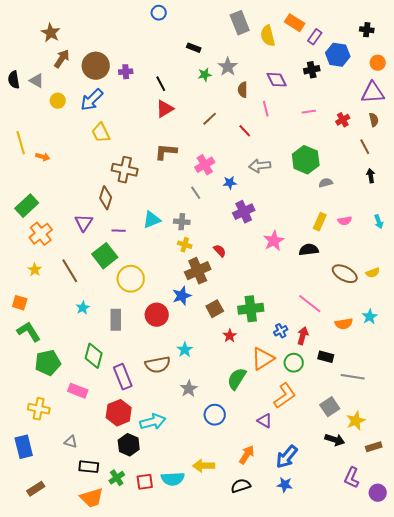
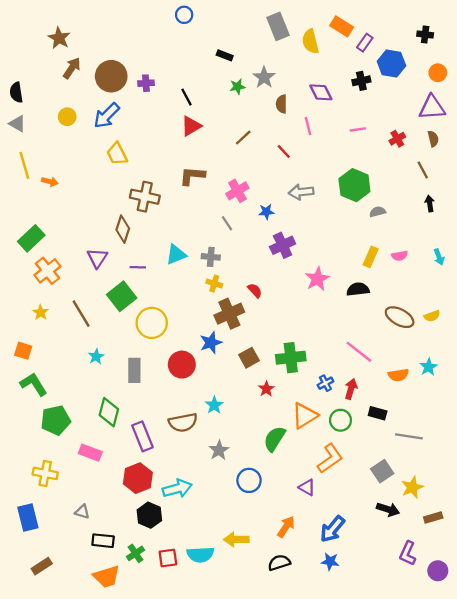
gray triangle: (37, 81) -> (17, 124), moved

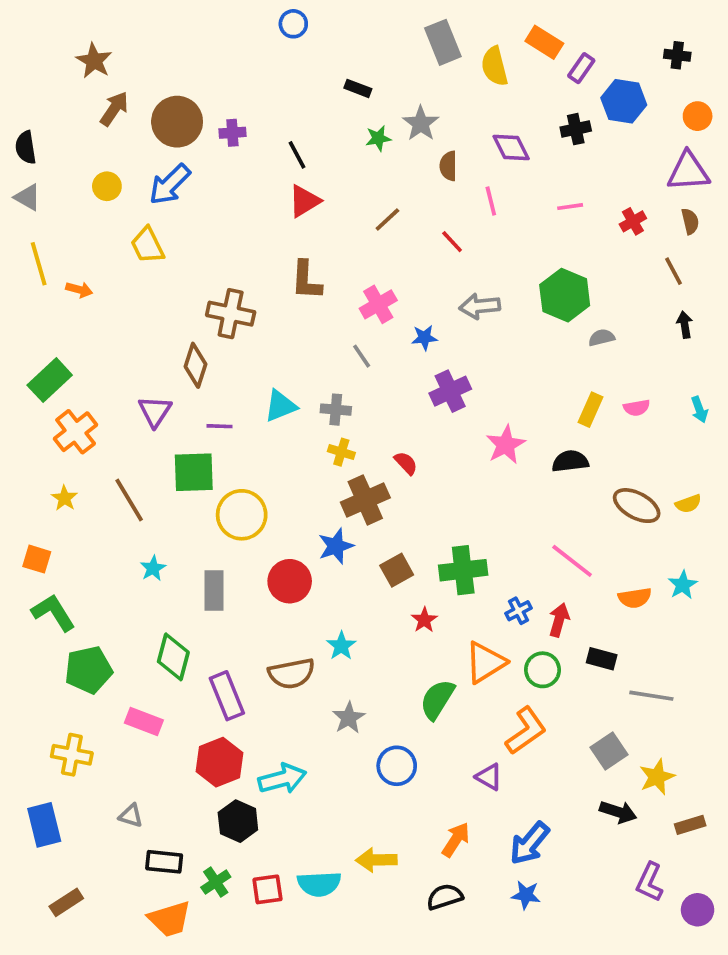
yellow trapezoid: (117, 154) -> (148, 245), moved
brown L-shape: (192, 176) -> (306, 280), turned -92
green square: (122, 296) -> (194, 472), turned 36

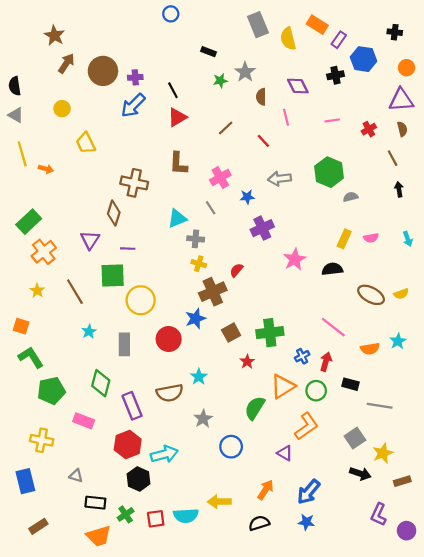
blue arrow: (170, 184) -> (133, 105), moved
cyan triangle: (280, 406) -> (177, 218), moved
red semicircle: (406, 463) -> (236, 270), turned -96

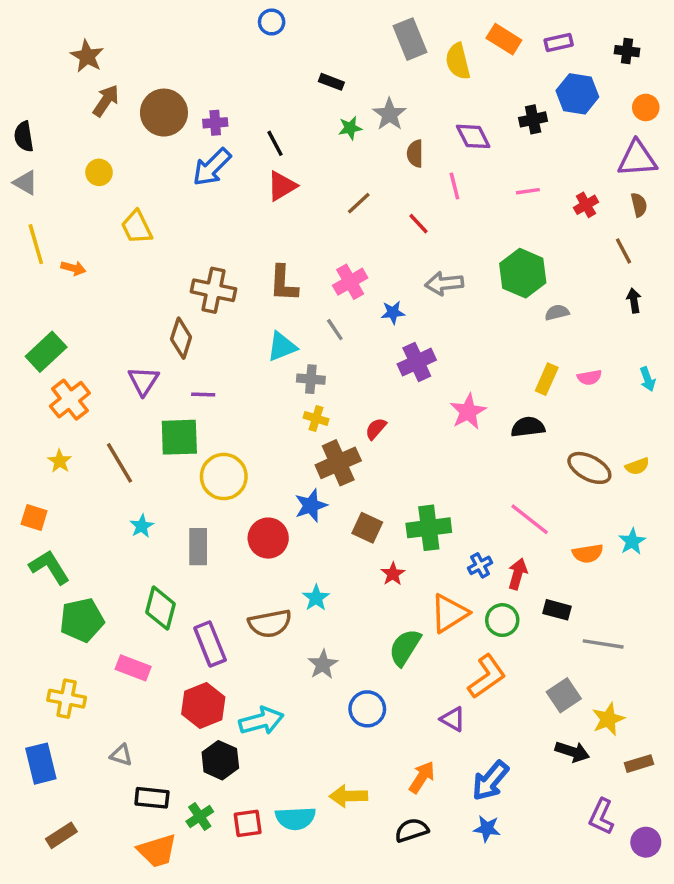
purple rectangle: (339, 40) -> (559, 43), moved, turned 42
brown L-shape: (178, 164) -> (284, 283), moved
brown square: (231, 333) -> (367, 528), turned -36

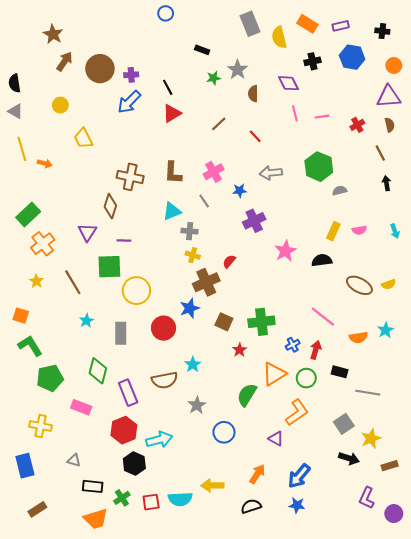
black cross: (533, 119) -> (313, 61), moved
pink line: (454, 186) -> (295, 113), moved

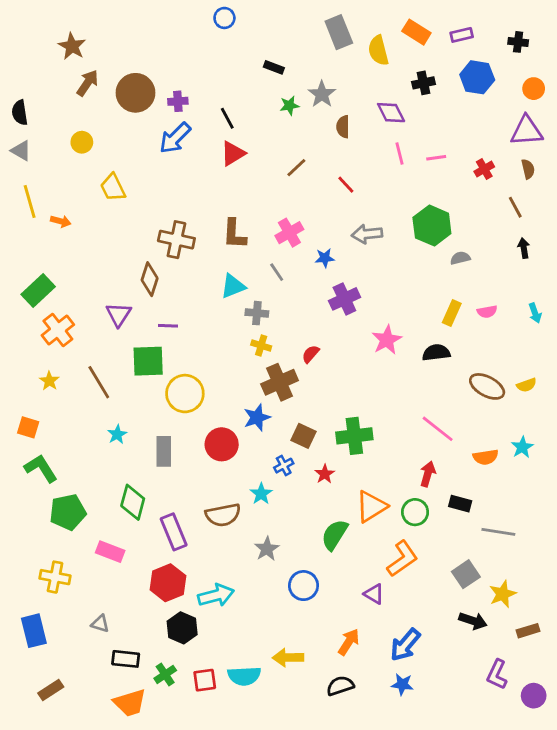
blue cross: (293, 345) -> (284, 466), moved

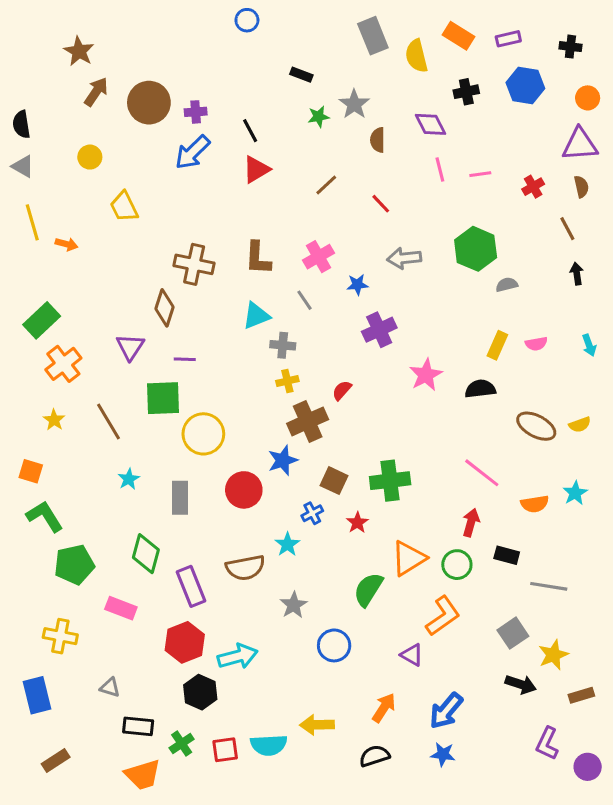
yellow cross: (261, 346) -> (287, 381), turned -30

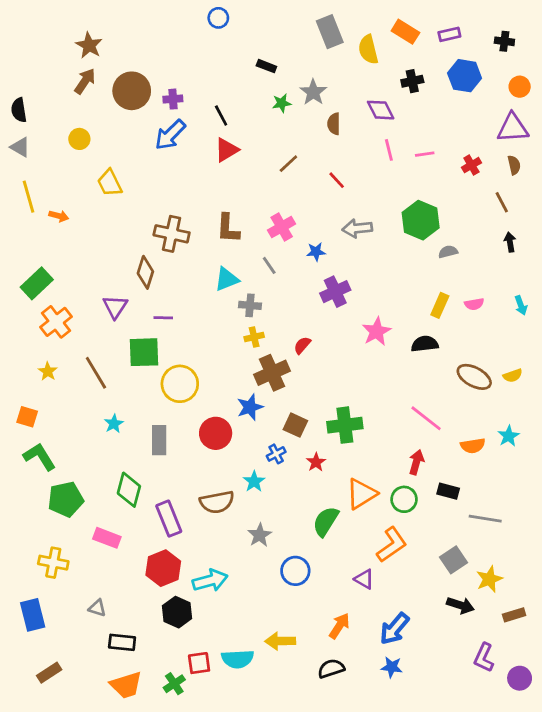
brown star: (79, 51) -> (89, 45), moved
green cross: (182, 743) -> (174, 684), moved

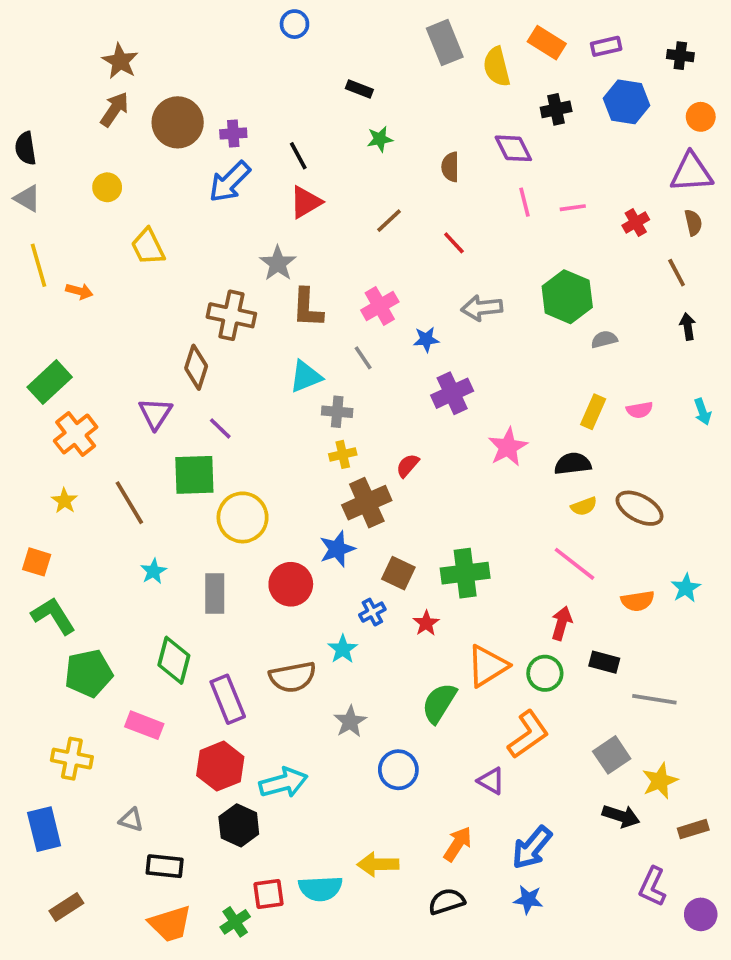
gray star: (313, 92) -> (278, 263), moved
purple line: (163, 318) -> (220, 428), turned 42
yellow semicircle: (513, 376) -> (584, 506), moved

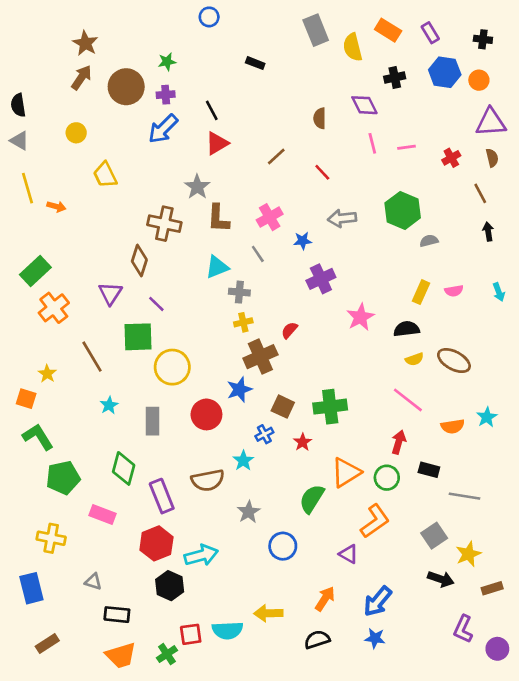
purple rectangle: (606, 46) -> (430, 33), turned 72
orange circle: (701, 117) -> (479, 80), moved
green star: (380, 139) -> (167, 62), moved
yellow star: (64, 501) -> (47, 374), moved

